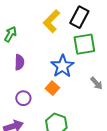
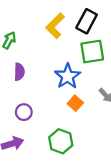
orange square: (52, 88) -> (75, 103), moved

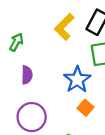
purple circle: (24, 112) -> (32, 117), size x1.6

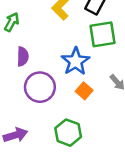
purple circle: (32, 117) -> (40, 87), moved

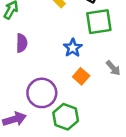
blue star: (75, 61) -> (73, 48), size x0.7
purple circle: (40, 87) -> (42, 93), moved

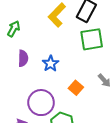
blue star: (73, 48) -> (51, 64), moved

